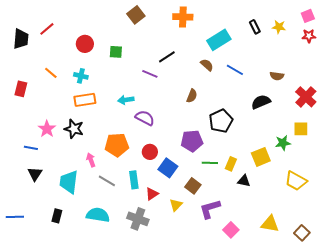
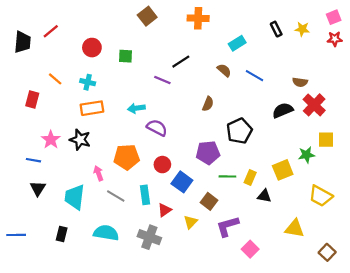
cyan rectangle: (219, 40) -> (237, 43), size x0.7
red rectangle: (21, 89) -> (32, 100), moved
red cross: (306, 97) -> (314, 105), moved
yellow triangle: (270, 224) -> (295, 228), moved

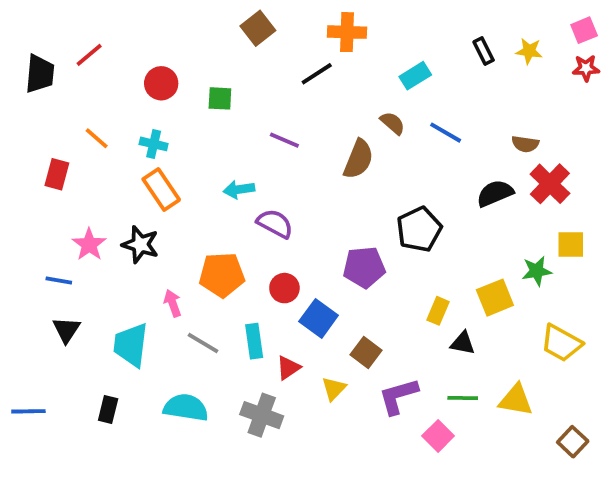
black line: (181, 62) -> (317, 74), moved
brown semicircle: (208, 104) -> (358, 159), moved, size x1.5
orange rectangle: (92, 108) -> (161, 189), turned 65
green line: (227, 176) -> (463, 398), moved

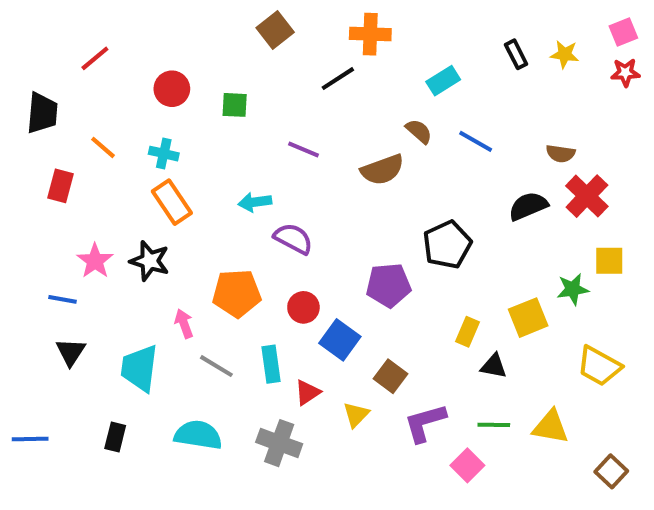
black trapezoid: (40, 74) -> (42, 113), moved
brown semicircle: (358, 159) -> (382, 170), turned 48

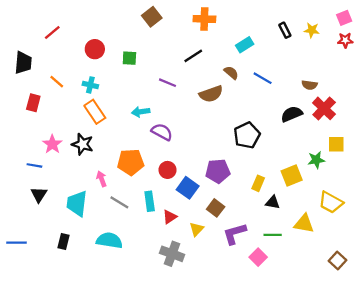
black line: (338, 79) -> (193, 56), moved
purple pentagon: (388, 285) -> (218, 171), moved
yellow triangle: (550, 427) -> (304, 224), moved
gray cross: (279, 443) -> (172, 254), moved

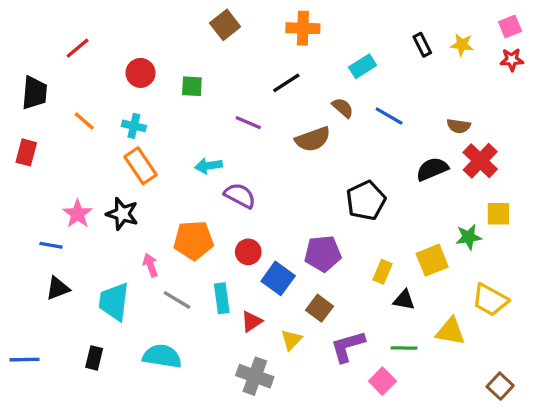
red rectangle: (33, 103) -> (26, 152), moved
black triangle: (39, 195) -> (58, 288), turned 36

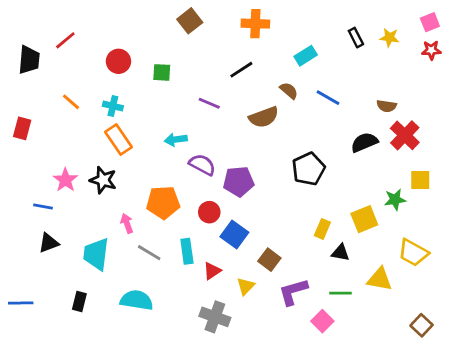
black trapezoid: (34, 93) -> (29, 60), moved
purple pentagon: (323, 254) -> (239, 181), moved

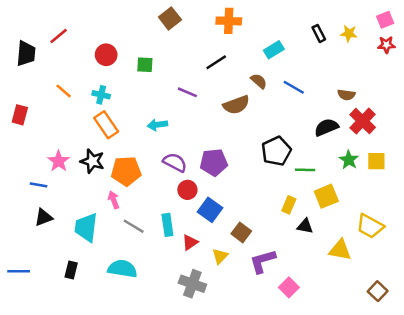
purple semicircle: (202, 165) -> (175, 162), moved
green star: (395, 200) -> (349, 160), moved, turned -30
orange pentagon: (163, 202) -> (126, 171), moved
green line: (341, 293) -> (305, 170), moved

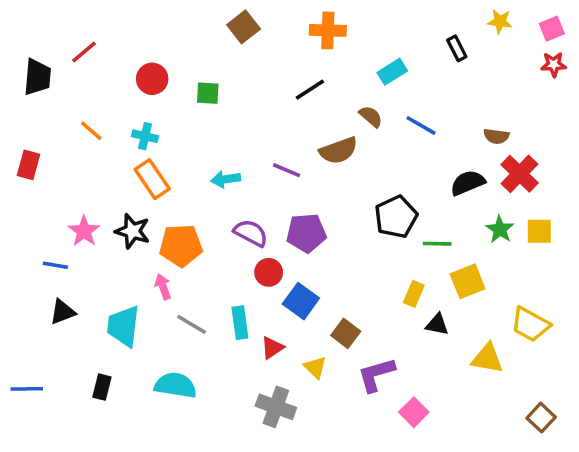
yellow star: (349, 33) -> (500, 21), moved
purple line: (187, 92) -> (287, 170), moved
yellow triangle: (220, 256) -> (315, 367), turned -30

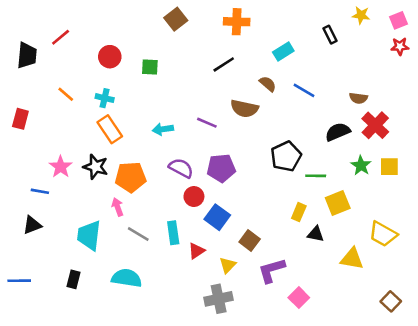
brown semicircle: (339, 151) -> (244, 108), turned 32
black triangle: (63, 312) -> (32, 225), moved
yellow triangle: (315, 367) -> (228, 265), turned 30
gray cross: (276, 407) -> (219, 299), moved, turned -32

